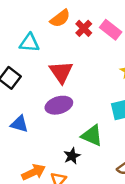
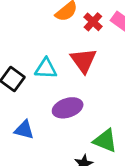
cyan triangle: (29, 43) -> (46, 69), moved
red triangle: (61, 72) -> (83, 61), moved

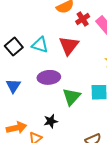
blue triangle: (24, 130) -> (13, 86), turned 35
green triangle: (105, 141) -> (71, 97), moved, turned 36

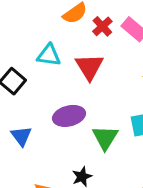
cyan triangle: (40, 45) -> (49, 55), moved

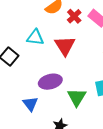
blue triangle: (21, 136) -> (30, 104), moved

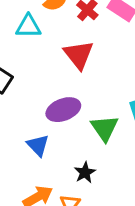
cyan triangle: (35, 37) -> (28, 26), moved

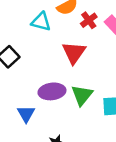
green triangle: (105, 128) -> (82, 95), moved

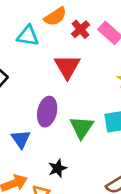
purple ellipse: (52, 91) -> (47, 112), turned -65
green triangle: (82, 95) -> (82, 127), moved

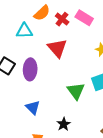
purple ellipse: (47, 112) -> (30, 69), moved

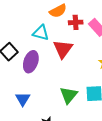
red cross: (62, 19) -> (76, 22), turned 32
cyan triangle: (24, 31) -> (41, 33), moved

